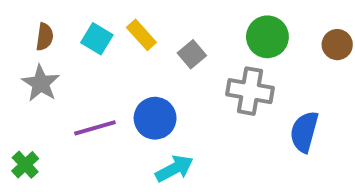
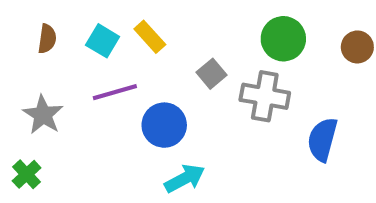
gray square: (192, 54) -> (211, 74), moved
gray star: (41, 83) -> (43, 115), moved
purple line: (95, 128) -> (115, 92), moved

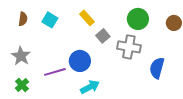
yellow rectangle: (150, 37) -> (87, 18), moved
purple line: (115, 92) -> (55, 72), moved
green cross: (27, 174) -> (22, 85), moved

